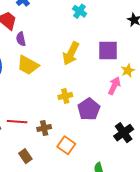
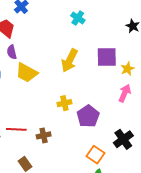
purple semicircle: (21, 39) -> (12, 52), moved
yellow star: (128, 71) -> (127, 69), moved
pink arrow: (114, 86) -> (125, 93), moved
orange square: (66, 145) -> (95, 155), moved

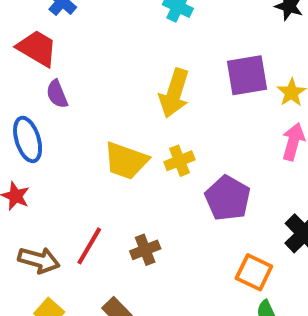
yellow trapezoid: (27, 73) -> (126, 161), moved
yellow cross: (64, 103) -> (179, 161), moved
red line: (16, 129) -> (89, 246), turned -54

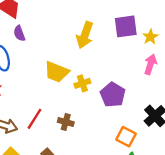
yellow cross: (179, 161) -> (82, 83), moved
brown cross: (145, 250) -> (66, 122), turned 35

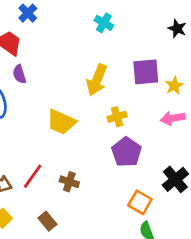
pink arrow: (150, 64) -> (173, 118), turned -120
yellow cross: (82, 83) -> (117, 117), moved

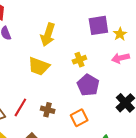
yellow arrow: (97, 80) -> (48, 35), moved
orange square: (140, 202) -> (79, 118), moved, turned 36

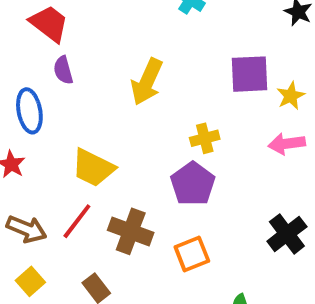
yellow trapezoid: (39, 66) -> (93, 168), moved
purple pentagon: (88, 85) -> (193, 184), moved
brown cross: (48, 110) -> (131, 231), size x1.5

